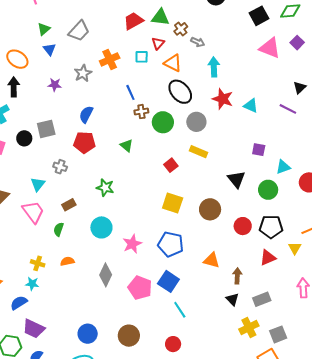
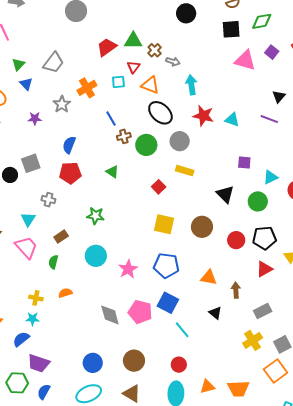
black square: (259, 16) -> (231, 29), turned 30
gray diamond: (106, 275) -> (110, 315), moved, turned -35
black triangle: (232, 299) -> (215, 313), moved

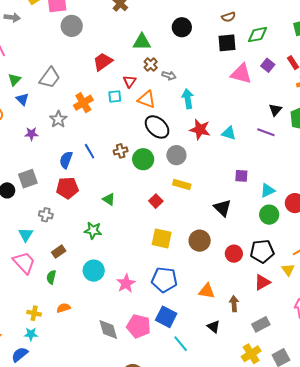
green triangle: (133, 41) -> (142, 42), moved
blue line: (111, 119) -> (90, 151), moved
green triangle: (112, 172) -> (109, 199), moved
green circle: (258, 201) -> (269, 215), moved

